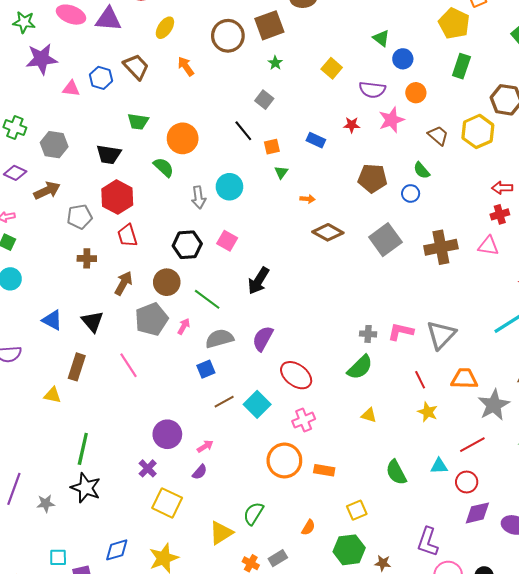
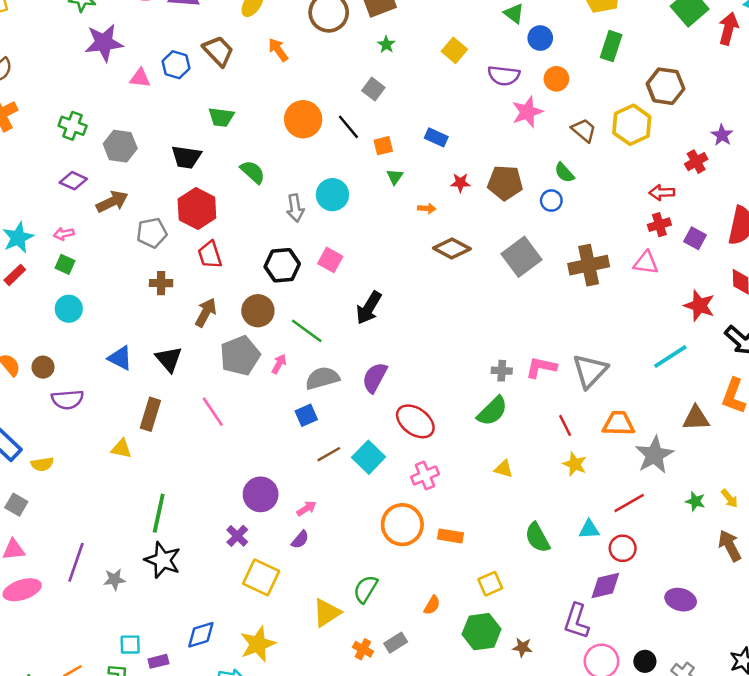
red star: (352, 125) -> (460, 183), moved
orange circle: (183, 138) -> (303, 119), moved
purple diamond: (477, 513) -> (605, 585), moved

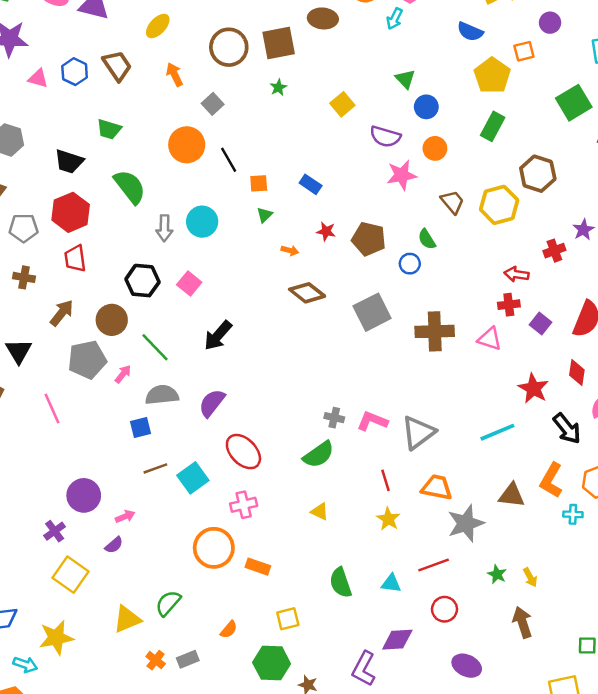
gray square: (373, 89) -> (213, 104), moved
green semicircle: (253, 172) -> (130, 187), size x1.4
red circle: (623, 548) -> (445, 609), moved

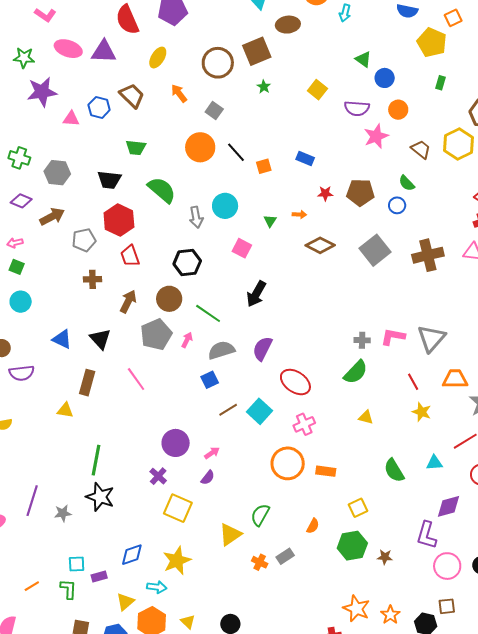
green rectangle: (493, 126) -> (440, 83), size x0.6
green triangle: (265, 215) -> (270, 221), moved
pink square: (189, 284) -> (242, 248), moved

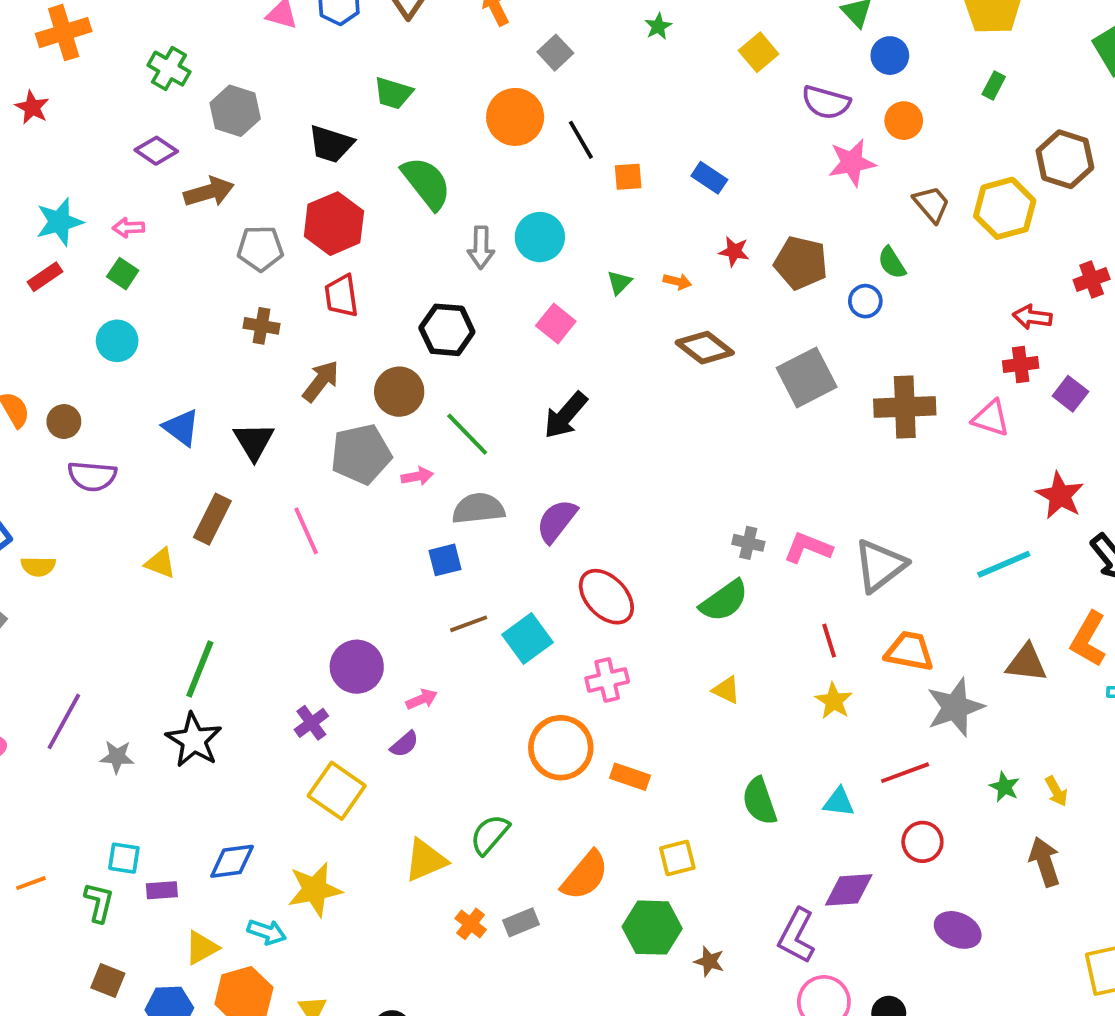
pink arrow: (187, 340) -> (417, 476), turned 42
orange semicircle: (313, 526) -> (585, 875), size x1.8

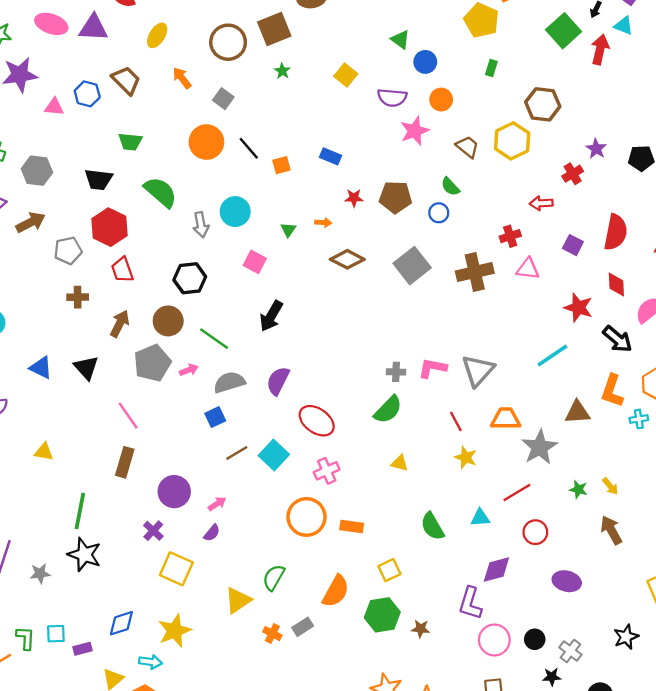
red cross: (1021, 364) -> (510, 236), moved
brown rectangle: (212, 519) -> (125, 462), moved
green L-shape: (99, 902) -> (25, 638), moved

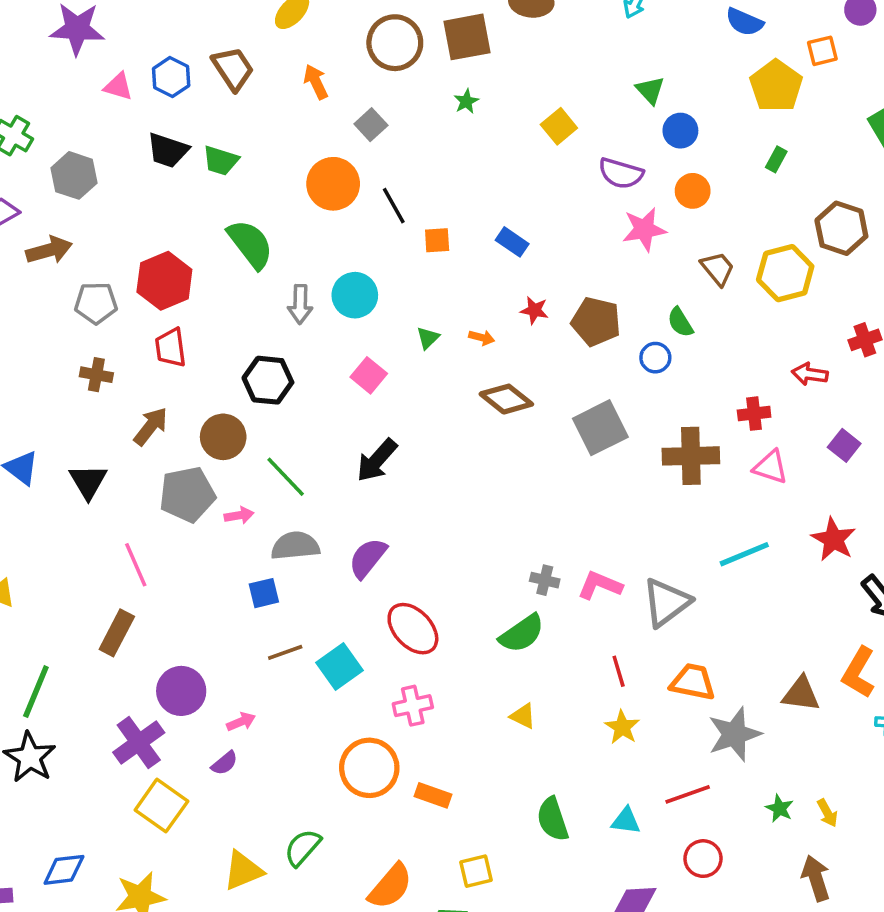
black trapezoid: (99, 180) -> (168, 150), moved
cyan line: (552, 355) -> (744, 554), moved
purple cross: (153, 531) -> (139, 742), size x1.6

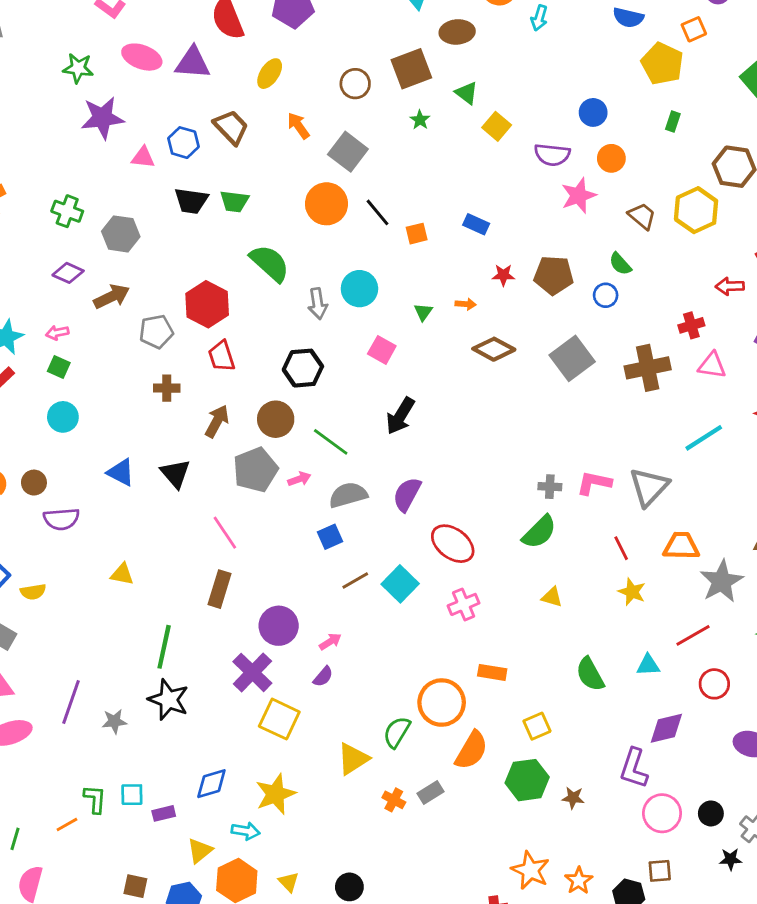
brown circle: (395, 43) -> (355, 84), size x0.7
green triangle: (650, 90) -> (467, 93), moved
gray square: (371, 125) -> (348, 152), size x1.5
orange circle: (369, 768) -> (442, 703), moved

